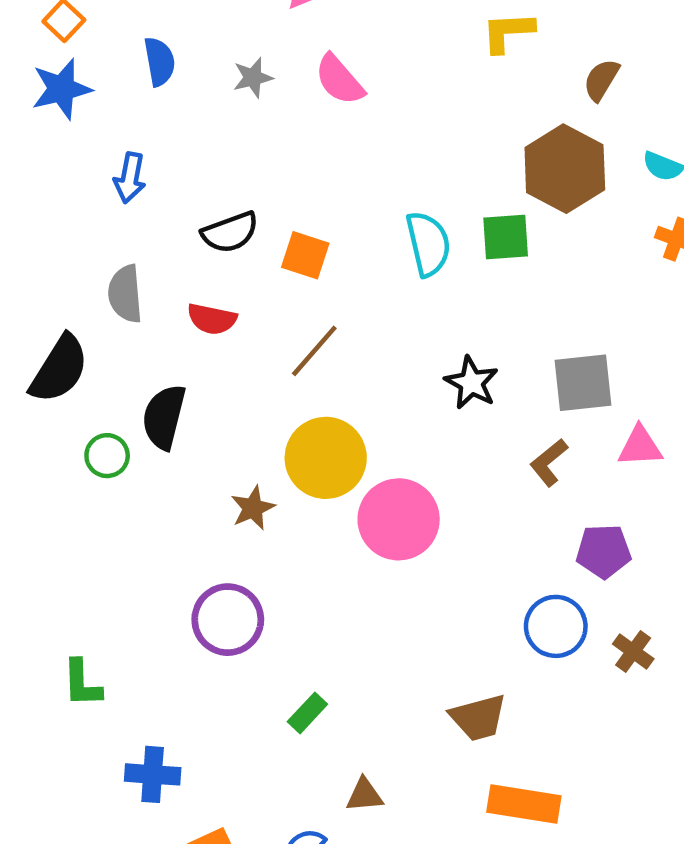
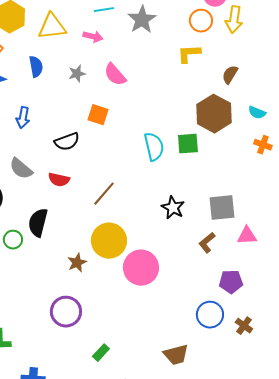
orange square: (305, 255) -> (98, 115), moved
gray semicircle: (125, 294) -> (21, 169), turned -45

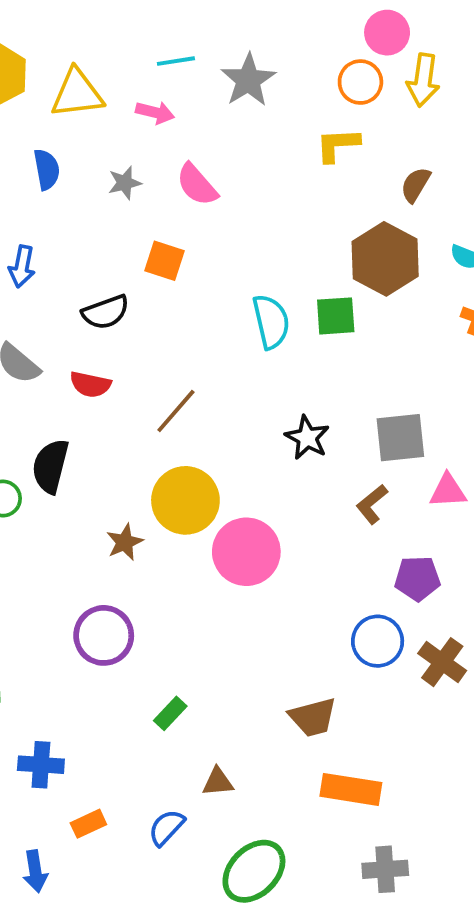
brown cross: (244, 326) -> (442, 662), size x1.4

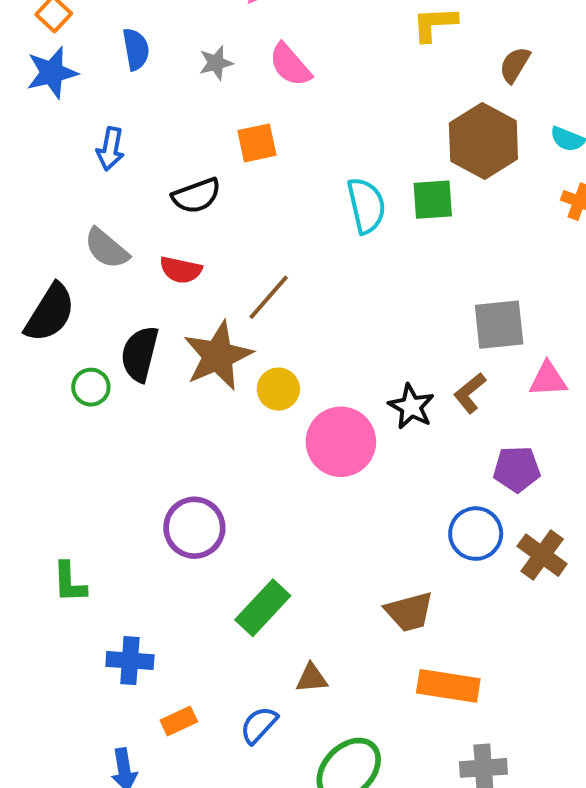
orange square: (165, 261) -> (257, 143), turned -30
black star: (307, 438) -> (411, 407), moved
yellow circle: (185, 500) -> (278, 389), size x0.6
brown star: (125, 542) -> (218, 356), moved, size x1.8
green rectangle: (170, 713) -> (263, 608), size x1.6

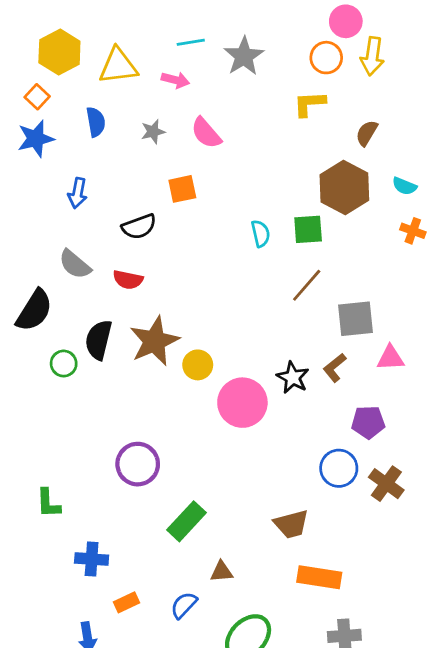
cyan semicircle: (366, 205) -> (261, 234), size x0.7
brown line: (269, 297) -> (307, 285), moved

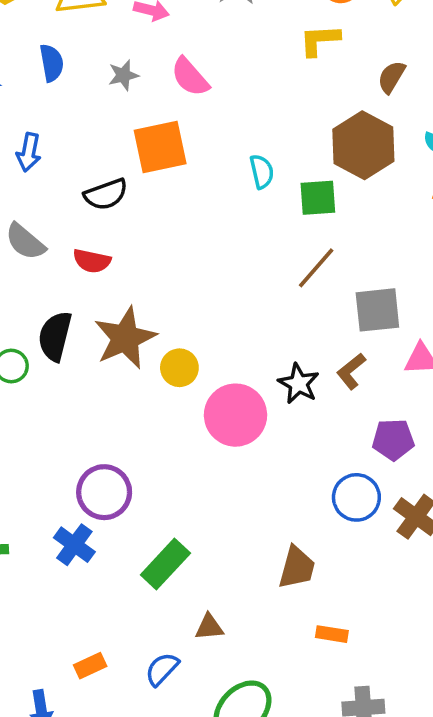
orange square: (182, 189) -> (160, 147), size x1.5
cyan semicircle: (261, 234) -> (262, 172), moved
brown trapezoid: (291, 524) -> (297, 567), turned -60
blue cross: (92, 559) -> (74, 545), moved, turned 32
orange rectangle: (319, 577) -> (332, 634), size x0.6

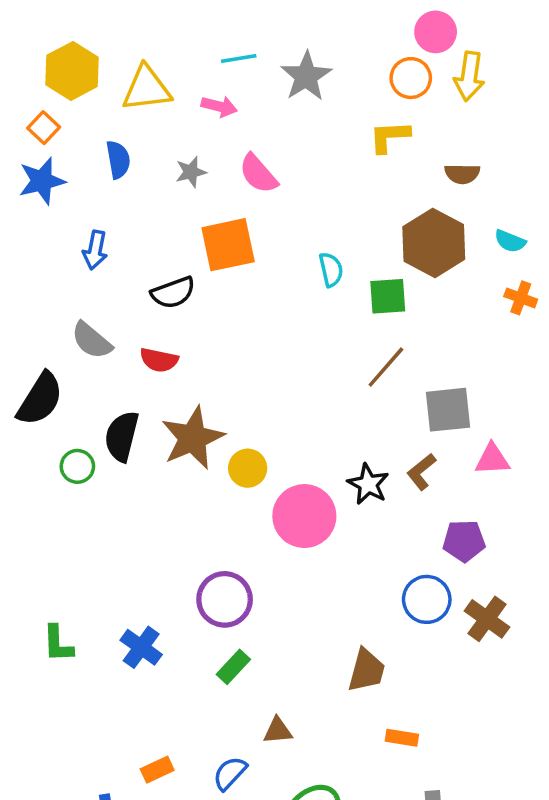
brown semicircle: (391, 77) -> (462, 174), turned -120
purple circle: (104, 492) -> (225, 599), moved
green rectangle: (165, 564) -> (233, 667), size x0.7

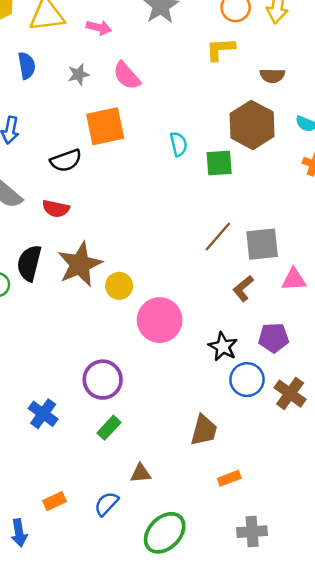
brown line: (386, 367) -> (218, 236), moved
black star: (368, 484) -> (223, 347), moved
orange rectangle: (402, 738) -> (229, 478), turned -30

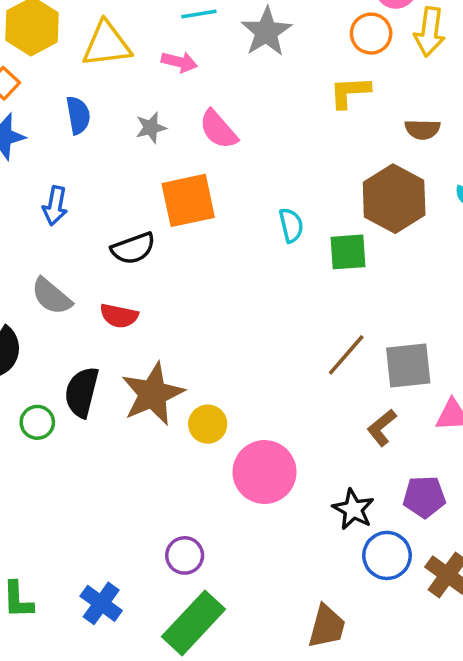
purple circle: (103, 380) -> (185, 555), size x0.7
green rectangle: (109, 428) -> (194, 623), size x1.8

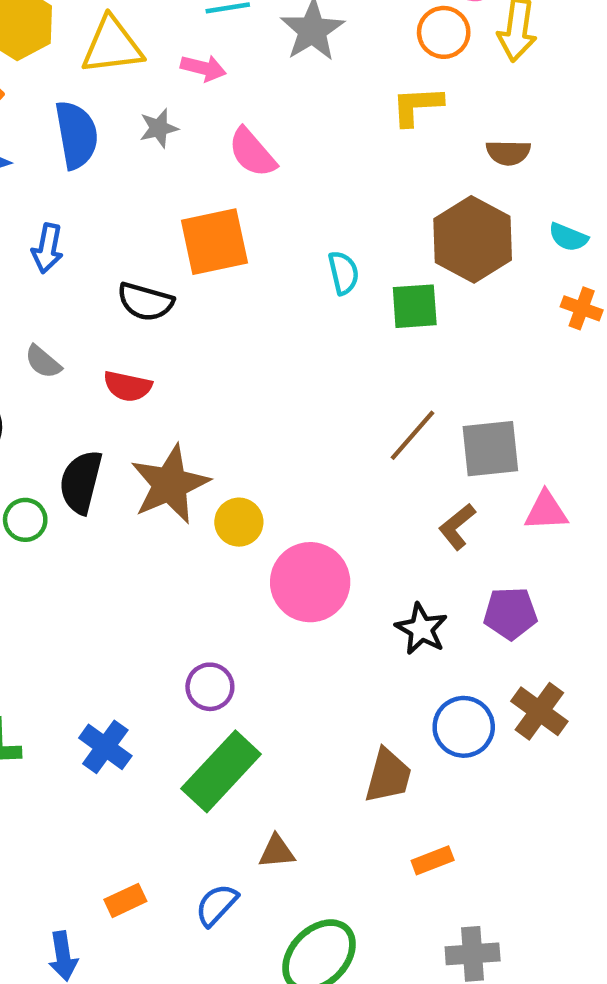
blue semicircle: (78, 115) -> (76, 135), size x1.4
gray star: (151, 128) -> (159, 128), moved
black semicircle: (133, 248) -> (145, 302), turned 36
gray semicircle: (51, 296) -> (43, 362), size x0.7
blue circle: (387, 555) -> (464, 727), moved

